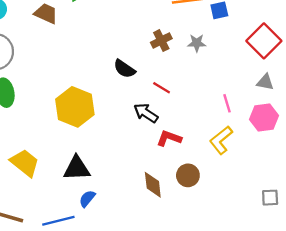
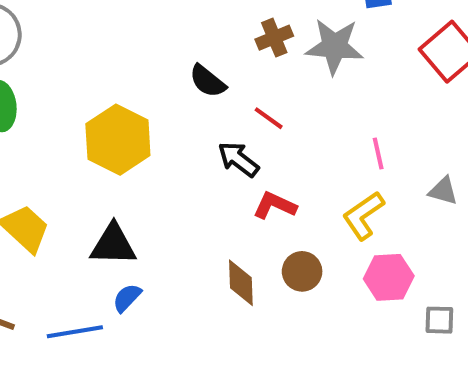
gray star: (197, 43) -> (335, 46), size x1.8
gray triangle: (265, 82) -> (443, 191), moved
pink hexagon: (264, 118) -> (389, 277), moved

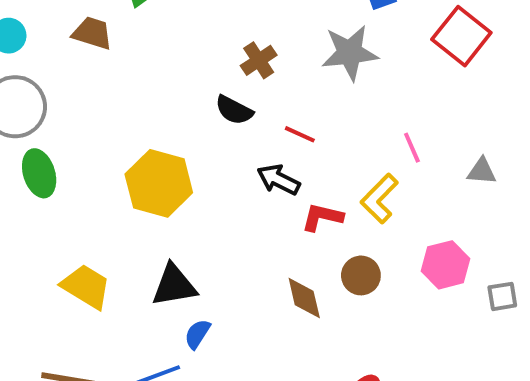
brown cross: (274, 38) -> (259, 60), moved
yellow L-shape: (363, 216) -> (379, 199), moved

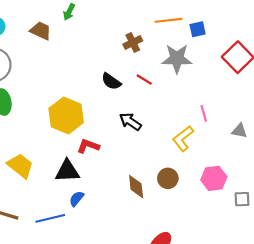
brown cross: (259, 60) -> (133, 42), moved
red line: (300, 134) -> (144, 80), moved
red L-shape: (322, 217) -> (88, 146), moved

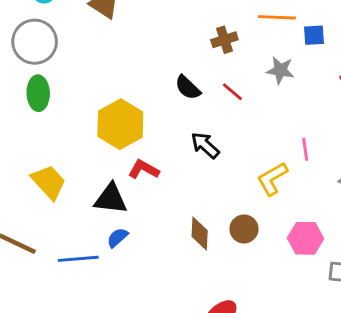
gray star: (177, 59) -> (280, 70), size x0.7

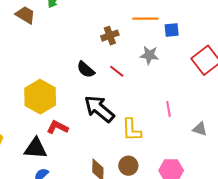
black arrow: (205, 145) -> (99, 109), size x1.5
yellow L-shape: (272, 179) -> (132, 130), moved, turned -60

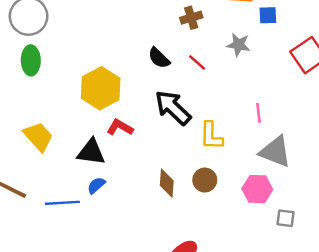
gray triangle: (200, 129) -> (275, 152), moved, size x1.8

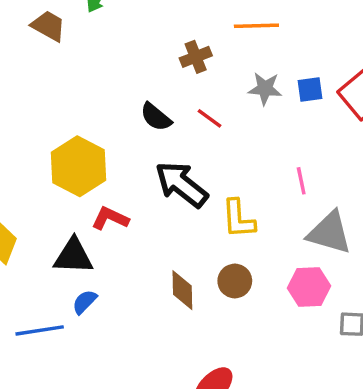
blue square: (268, 15) -> (310, 89), moved

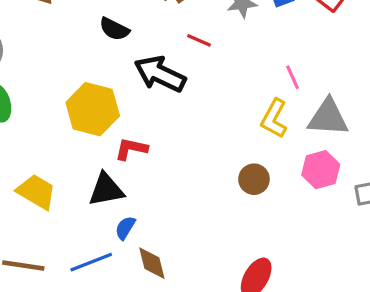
black semicircle: (156, 117) -> (114, 29), moved
black arrow: (181, 184) -> (160, 74), moved
yellow L-shape: (238, 219) -> (274, 119), moved, turned 45
brown diamond: (182, 290) -> (152, 263), moved

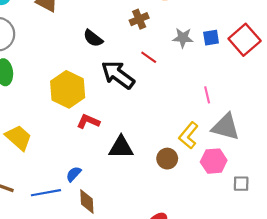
yellow L-shape: (274, 119) -> (189, 135), moved
black triangle: (106, 190) -> (121, 147), moved

